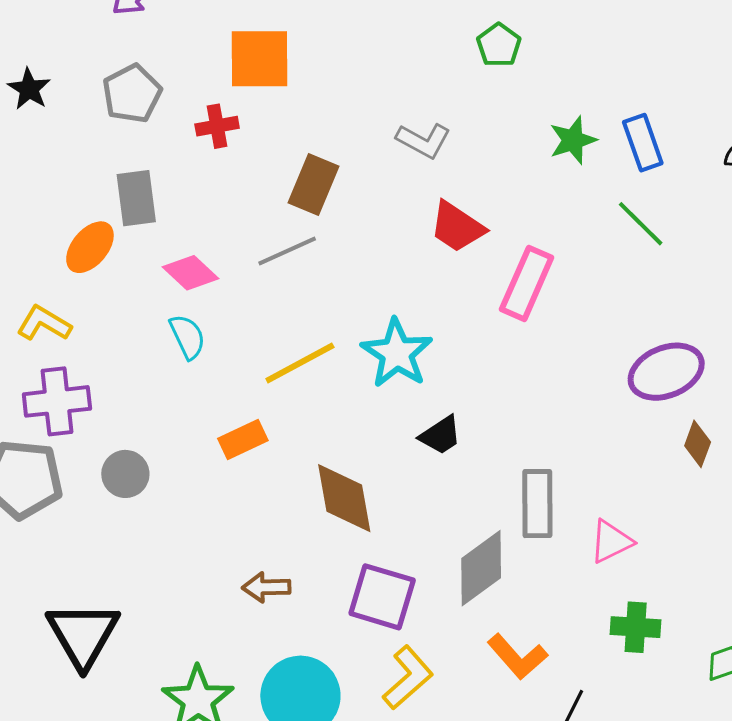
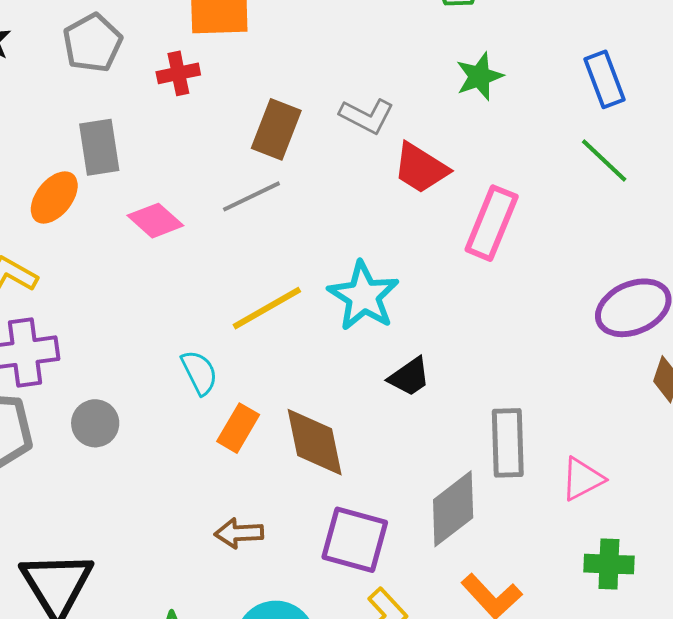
green star: (573, 140) -> (479, 76), moved
gray L-shape: (424, 141) -> (367, 116), moved
cyan semicircle: (187, 337) -> (199, 372), moved
orange rectangle: (243, 439) -> (238, 428), moved, turned -33

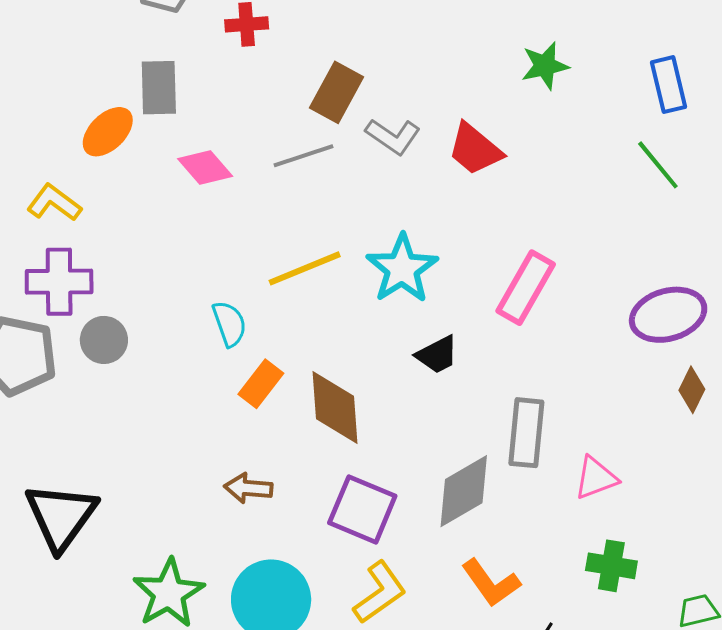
gray L-shape: (367, 116) -> (393, 136), moved
pink rectangle: (492, 223) -> (526, 288), moved
gray circle: (95, 423) -> (104, 340), moved

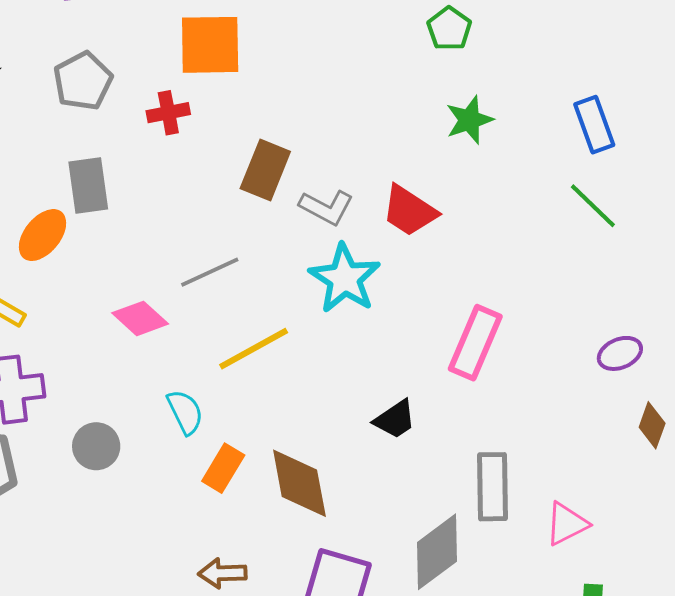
gray line: (303, 156) -> (210, 272), moved
pink diamond: (205, 167) -> (140, 318), moved
cyan star: (402, 269) -> (345, 278), moved
purple ellipse: (668, 315) -> (620, 353), size x0.6
gray circle: (104, 340) -> (96, 446), moved

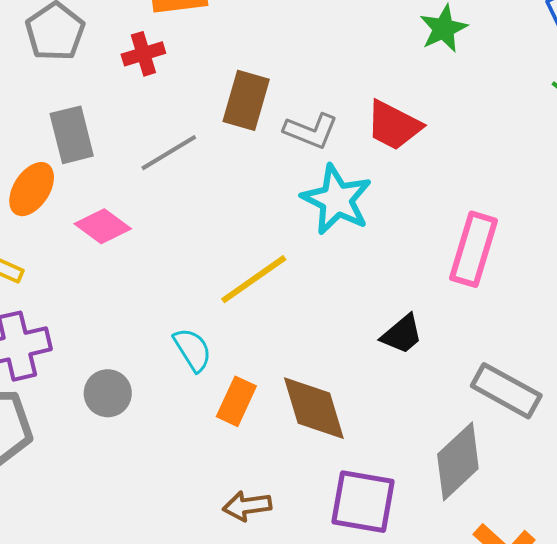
gray line: (210, 272) -> (169, 153), moved
pink diamond: (140, 318) -> (103, 226), moved
gray rectangle: (493, 487) -> (506, 391), turned -54

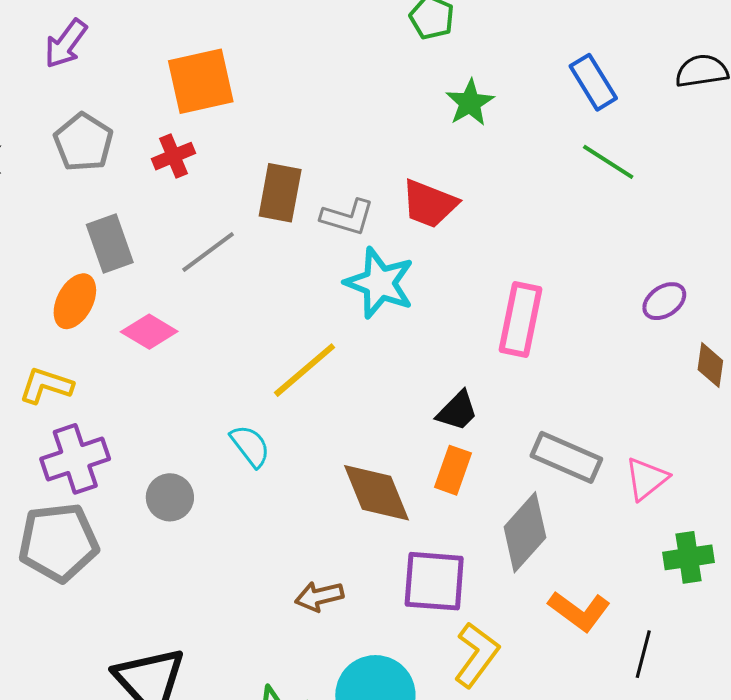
orange rectangle: (236, 401) -> (453, 470), moved

